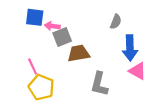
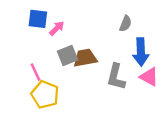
pink arrow: (52, 26) -> (57, 28), turned 128
gray square: (62, 37) -> (67, 56), moved
gray L-shape: (99, 84) -> (116, 77), moved

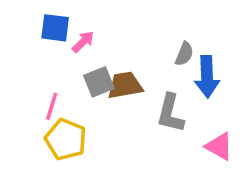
gray semicircle: (125, 24) -> (184, 54), moved
pink line: (36, 72) -> (52, 106), turned 42
pink triangle: (149, 77) -> (219, 146), moved

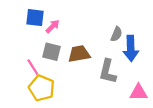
gray square: (99, 82) -> (52, 52), moved, turned 36
pink line: (52, 106) -> (33, 67), turned -49
pink triangle: (219, 146) -> (138, 92), turned -30

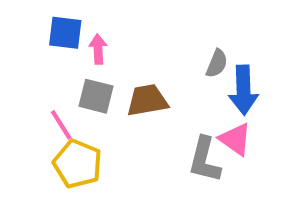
pink arrow: (53, 26) -> (98, 49), turned -48
gray L-shape: (108, 72) -> (205, 160), moved
pink triangle: (138, 92) -> (235, 139), moved, turned 36

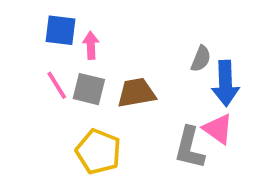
pink line: (61, 125) -> (57, 85), moved
yellow pentagon: (78, 164) -> (98, 152), moved

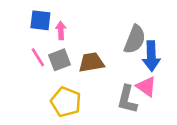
gray semicircle: (201, 59) -> (135, 39), size x1.6
gray square: (89, 89) -> (60, 60), turned -35

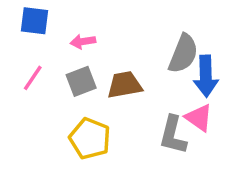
blue square: (40, 20) -> (34, 21), moved
pink arrow: (61, 31) -> (83, 42), turned -96
pink line: (38, 57) -> (33, 78), moved, turned 66

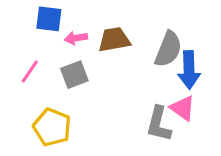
blue square: (34, 21) -> (49, 19), moved
brown trapezoid: (124, 85) -> (114, 40), moved
yellow pentagon: (90, 138) -> (52, 127), moved

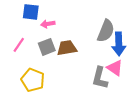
brown trapezoid: (114, 40) -> (67, 48), moved

